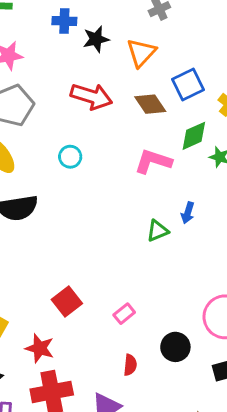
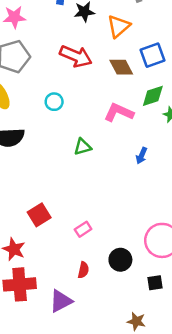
green triangle: (158, 231) -> (83, 147), moved

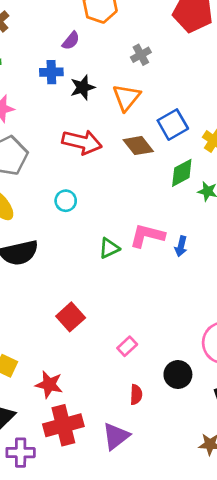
pink L-shape: (119, 112) -> (147, 236), moved
red square: (39, 215) -> (71, 317), moved

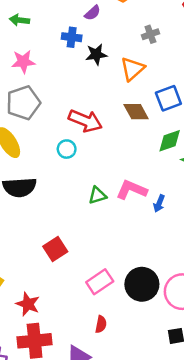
red arrow: (82, 142) -> (85, 121), moved
pink rectangle: (127, 346) -> (100, 282), size x1.5
black circle: (178, 375) -> (142, 284), moved, size x1.4

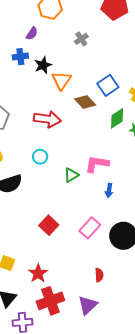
orange triangle: (132, 69) -> (62, 80), moved
cyan circle: (67, 149) -> (40, 157), moved
blue arrow: (159, 203) -> (109, 190), moved
pink rectangle: (100, 282) -> (90, 228), moved
red star: (28, 304) -> (38, 273), turned 30

